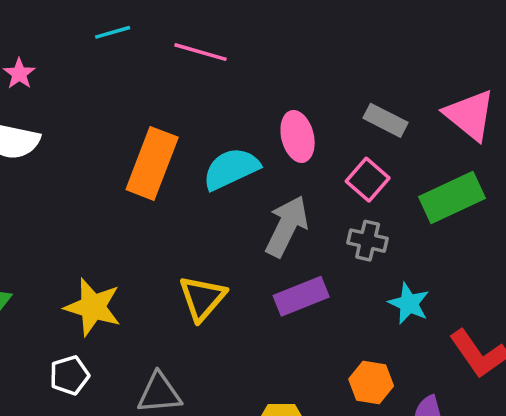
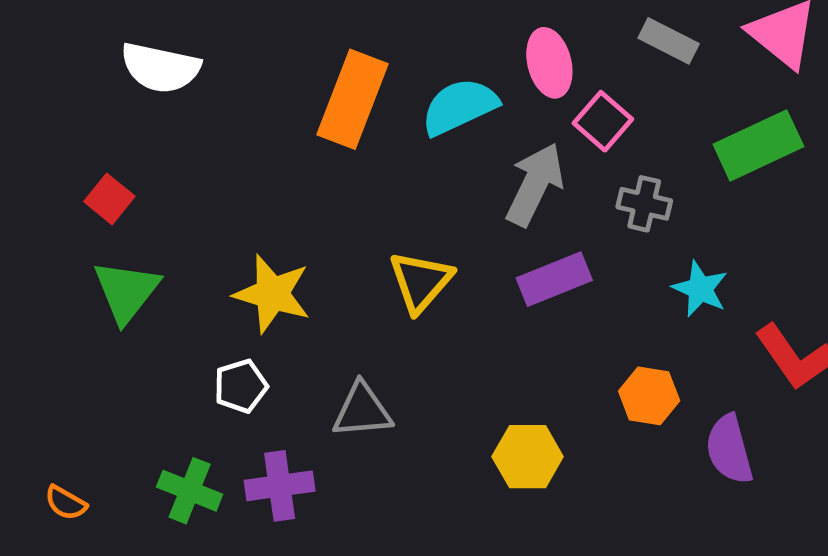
pink square: (368, 180) -> (603, 121), moved

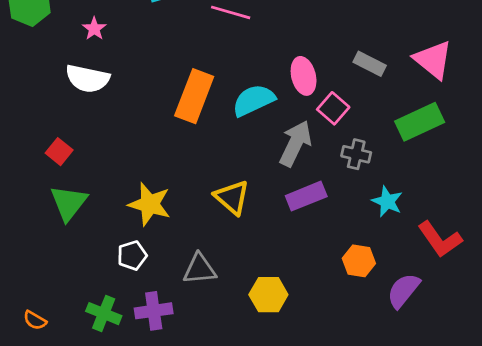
yellow triangle: (421, 282) -> (232, 197), turned -30
purple semicircle: (729, 449) -> (403, 291), turned 54
yellow hexagon: (528, 457) -> (268, 295), moved

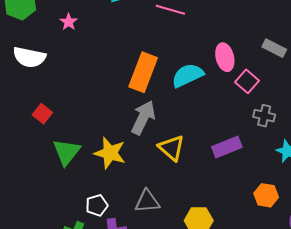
white semicircle: (87, 79) -> (29, 57), moved
gray arrow: (295, 143) -> (143, 118), moved
green triangle: (69, 203) -> (67, 152), moved
white pentagon: (132, 255) -> (97, 205), moved

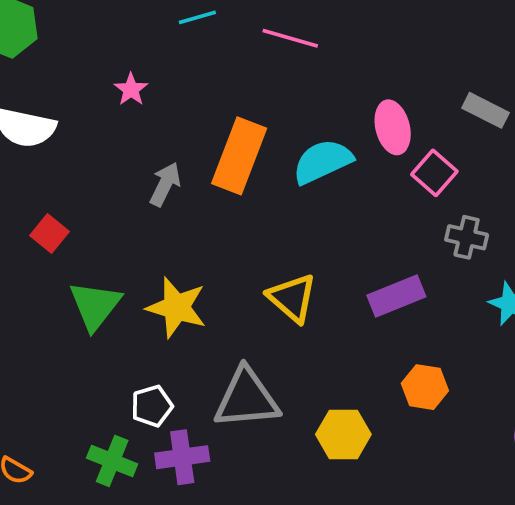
pink star: (69, 22) -> (131, 89), moved
gray arrow: (143, 118) -> (165, 184), moved, size x0.7
orange hexagon: (266, 195) -> (425, 387), moved
gray triangle: (147, 201) -> (247, 398), size x1.4

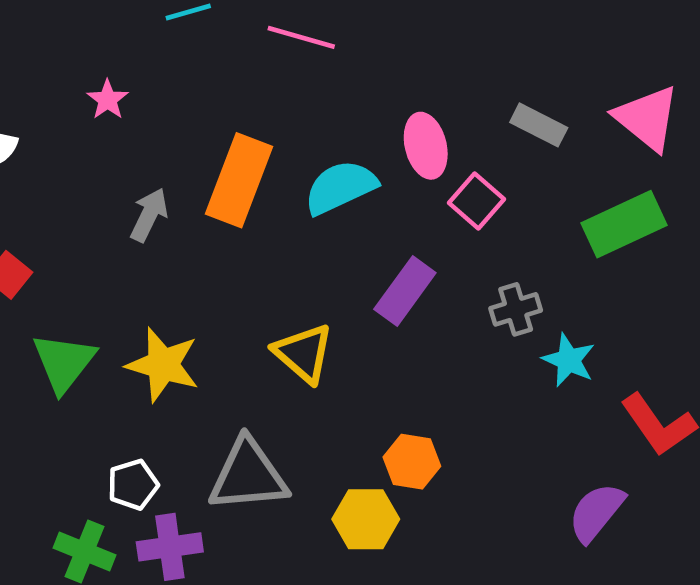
gray cross: (467, 237) -> (516, 309), moved, turned -30
purple rectangle: (396, 296) -> (405, 291), moved, turned -32
orange hexagon: (425, 387) -> (412, 462), moved

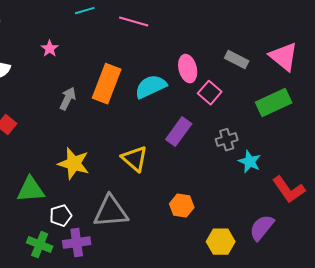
green triangle: (64, 362) -> (31, 190), moved, turned 48
yellow hexagon: (366, 519) -> (221, 242), moved

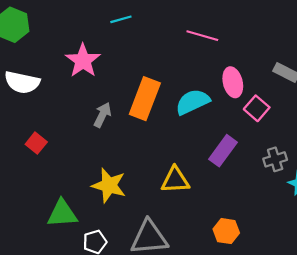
pink line: (134, 22) -> (202, 36), moved
pink star: (50, 49) -> (83, 61), size x1.8
yellow triangle: (135, 159) -> (175, 180), turned -44

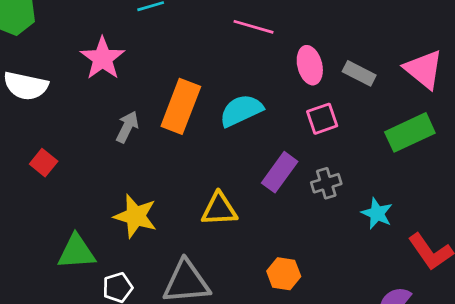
pink ellipse: (233, 82) -> (310, 65), moved
pink square: (257, 108) -> (322, 119), turned 30
gray cross: (275, 159) -> (326, 183), moved

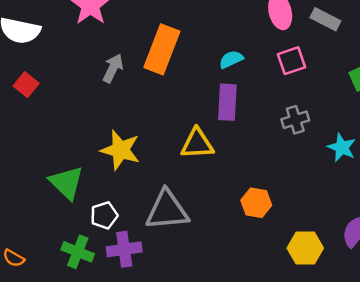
cyan semicircle: (241, 110) -> (231, 59), moved, size x0.6
red square: (44, 163) -> (26, 85), moved
purple rectangle: (280, 172) -> (227, 102), moved, turned -33
green triangle: (76, 252) -> (66, 183), turned 48

